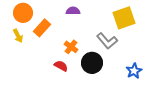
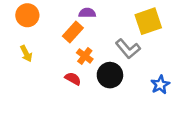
orange rectangle: (42, 28) -> (73, 32), moved
yellow arrow: (18, 36) -> (26, 54), moved

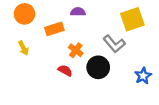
orange rectangle: (73, 32) -> (54, 29), moved, turned 30

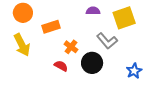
purple semicircle: (78, 12) -> (93, 11), moved
yellow arrow: (23, 48) -> (22, 45), size x1.6

